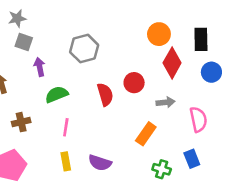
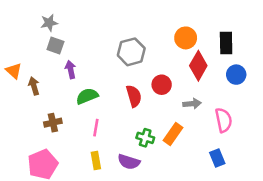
gray hexagon: (84, 49) -> (131, 52), moved
green cross: (162, 169) -> (145, 138), moved

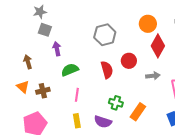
orange triangle: (14, 71) -> (23, 87), moved
orange rectangle: (173, 134) -> (138, 112), moved

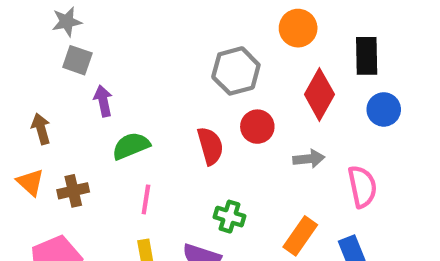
orange circle: (148, 24) -> (298, 28), moved
gray hexagon: (105, 35) -> (236, 71), moved
orange rectangle: (138, 112) -> (300, 236), moved

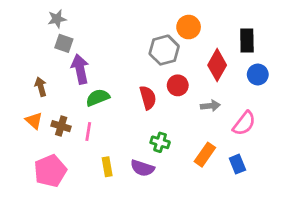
orange circle: (298, 28) -> (189, 27), moved
purple arrow: (103, 101) -> (80, 69), size x1.5
pink semicircle: (362, 187) -> (244, 123), turned 50
brown cross: (73, 191) -> (61, 126), turned 30
pink line: (146, 199) -> (88, 131), moved

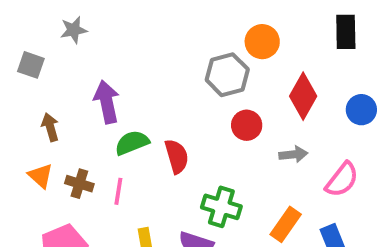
black rectangle: (247, 41) -> (346, 32), moved
gray square: (64, 43) -> (31, 65), moved
red semicircle: (148, 98) -> (177, 156), moved
green cross: (160, 142) -> (221, 207), size x1.4

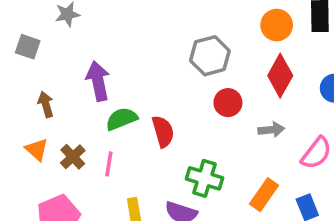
orange circle: (262, 42) -> (277, 25), moved
brown cross: (79, 184) -> (73, 157), turned 30

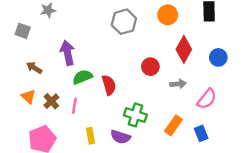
orange circle: (277, 25) -> (168, 15), moved
gray hexagon: (210, 56) -> (124, 22), moved
brown arrow: (46, 104) -> (34, 68), turned -42

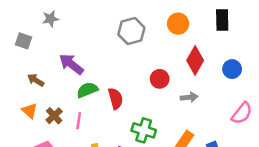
purple arrow: (67, 53) -> (71, 64), turned -40
pink semicircle: (207, 99) -> (242, 113), moved

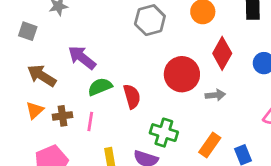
red circle: (160, 79) -> (182, 74), size x1.6
brown arrow: (36, 80) -> (42, 76), size x1.5
orange triangle: (30, 111) -> (35, 110), turned 35
brown cross: (54, 116) -> (62, 116), turned 35

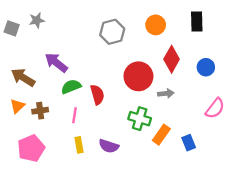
gray square: (28, 31) -> (12, 28), moved
pink line: (90, 121) -> (74, 115), moved
green cross: (164, 133) -> (140, 119), moved

